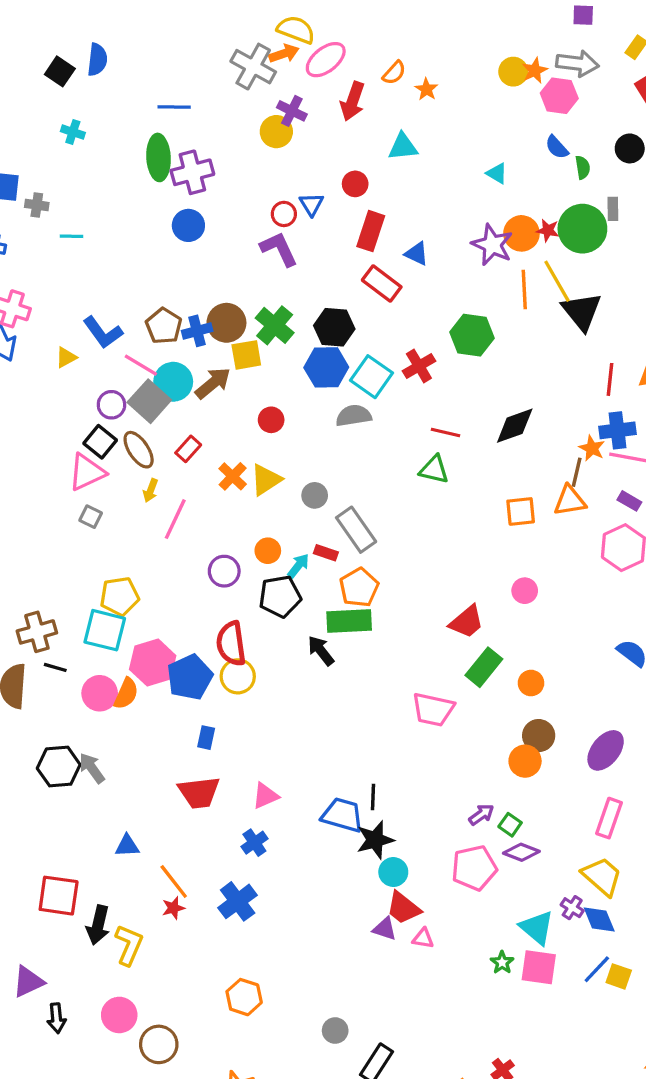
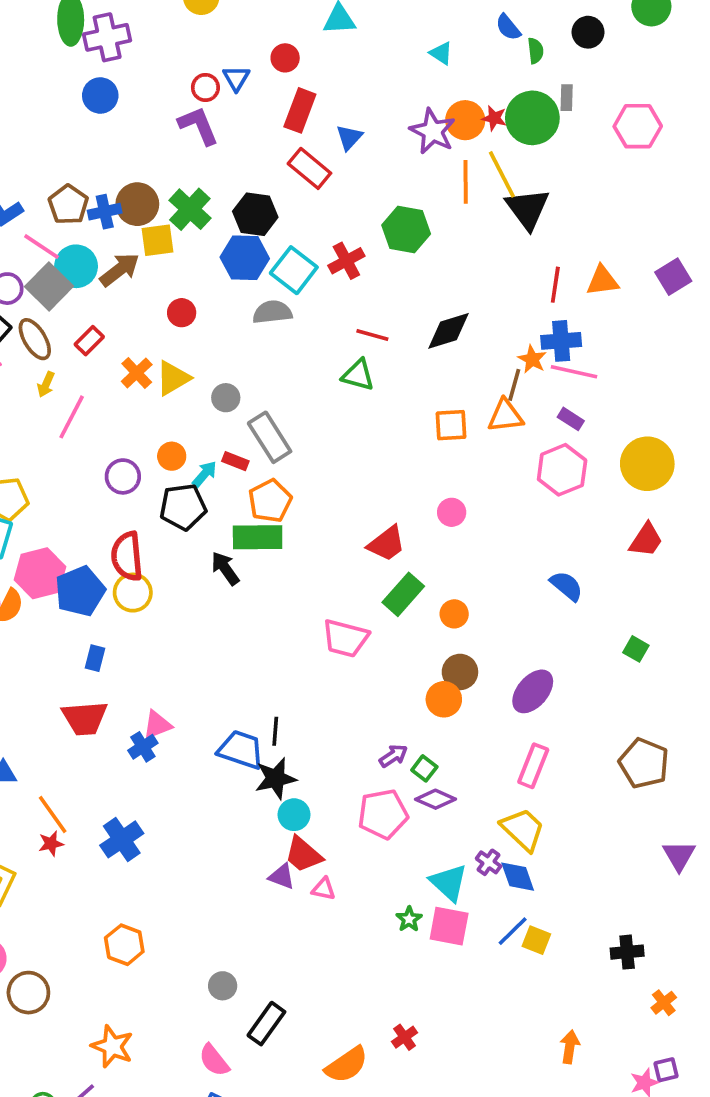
blue triangle: (417, 254) -> (349, 137), turned 45
blue cross: (254, 843) -> (143, 747), moved

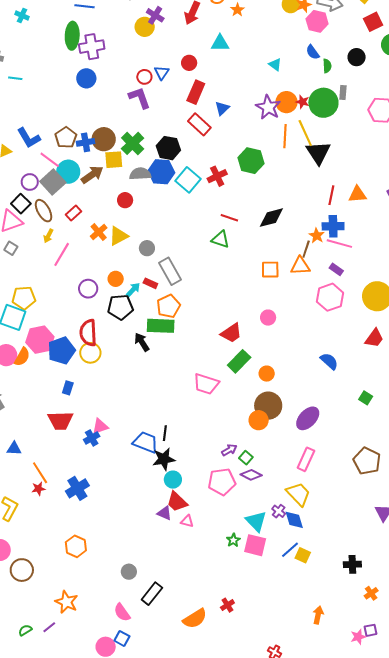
gray semicircle: (272, 312) -> (140, 174), moved
brown circle: (460, 672) -> (268, 406), size x1.4

